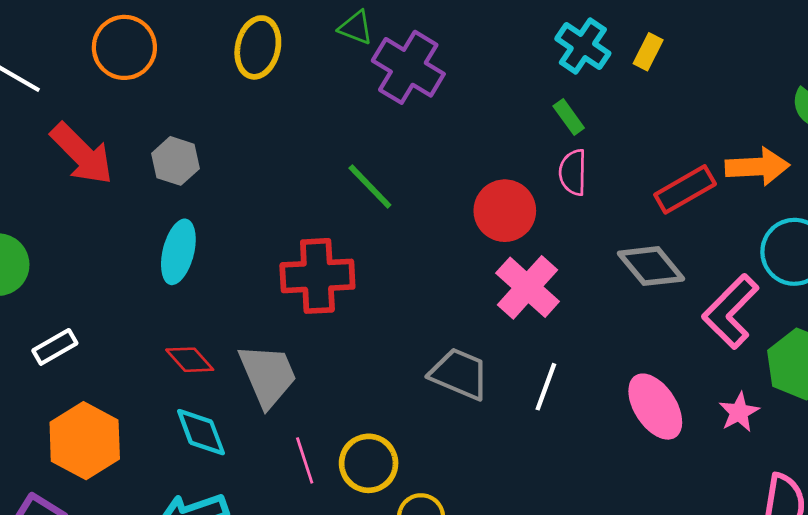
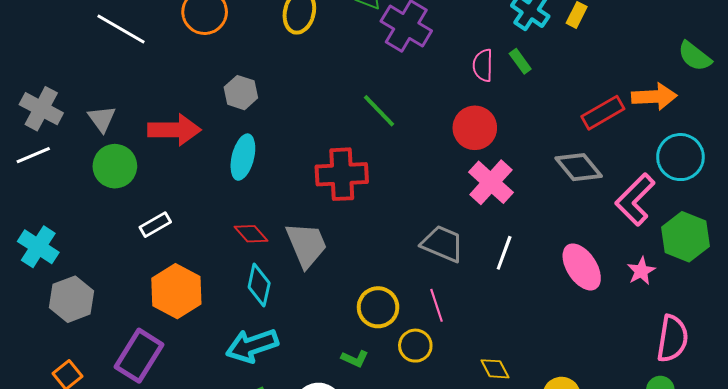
red arrow: (82, 154) -> (174, 130), moved, turned -45
pink semicircle: (573, 172) -> (483, 65), moved
cyan diamond: (201, 432) -> (259, 285), turned 33
pink line: (305, 460) -> (436, 305), moved

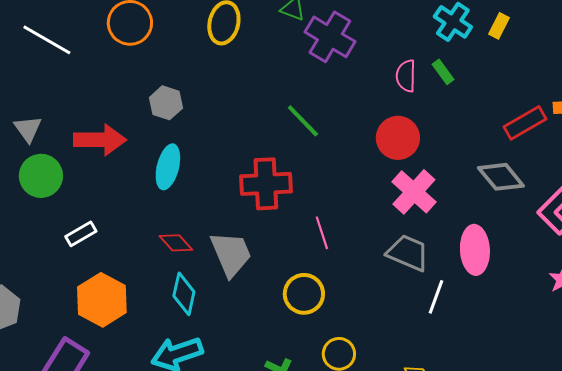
gray trapezoid: (443, 244) -> (408, 253), moved
white line: (504, 253) -> (436, 297), moved
pink ellipse: (582, 267) -> (475, 250), moved, turned 30
pink line: (436, 305) -> (322, 233), moved
yellow circle: (378, 307) -> (304, 294), moved

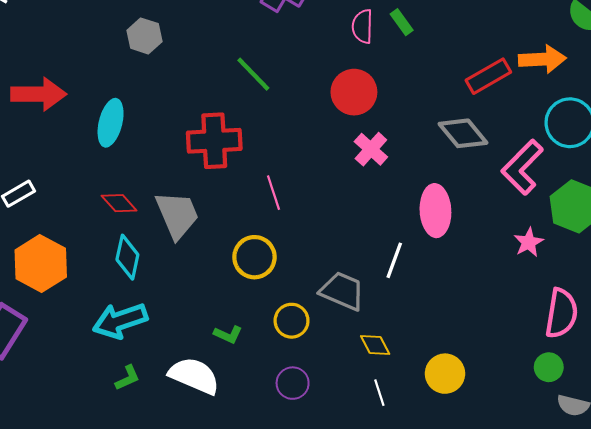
gray hexagon: (166, 103) -> (144, 36), moved
pink cross: (414, 192) -> (371, 149), size x0.7
gray trapezoid: (408, 253) -> (342, 291), moved

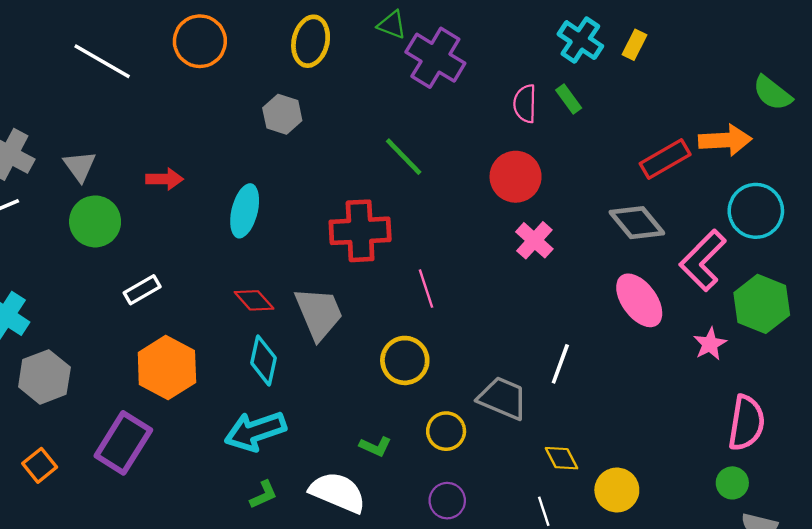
red arrow: (39, 94) -> (165, 179), size x0.6
pink ellipse: (435, 211) -> (639, 300), moved, turned -33
yellow diamond: (375, 345) -> (561, 458), moved

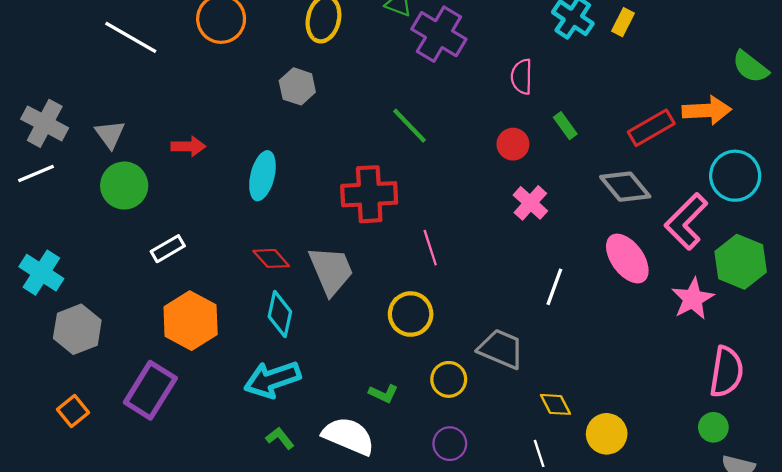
green rectangle: (569, 99) -> (565, 126), moved
red circle: (516, 177) -> (513, 144), size x0.7
pink star: (710, 344) -> (693, 299), size x1.4
white line: (560, 364) -> (554, 287), moved
green L-shape: (263, 495) -> (280, 438), turned -104

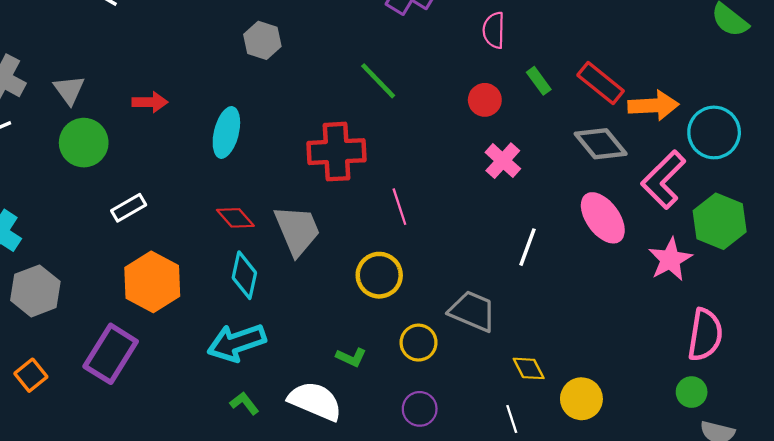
orange arrow: (707, 110) -> (653, 106), moved
red rectangle: (651, 128) -> (601, 83), moved, turned 69

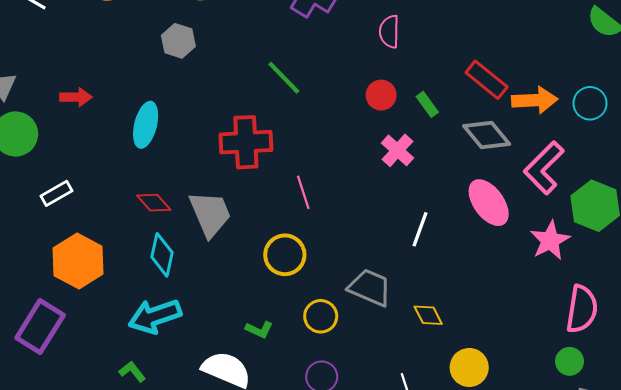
green rectangle: (539, 81) -> (427, 104), moved
cyan circle: (714, 132) -> (590, 103), moved, size x0.7
yellow diamond: (529, 368) -> (428, 315), moved
green L-shape: (244, 403) -> (132, 372), moved

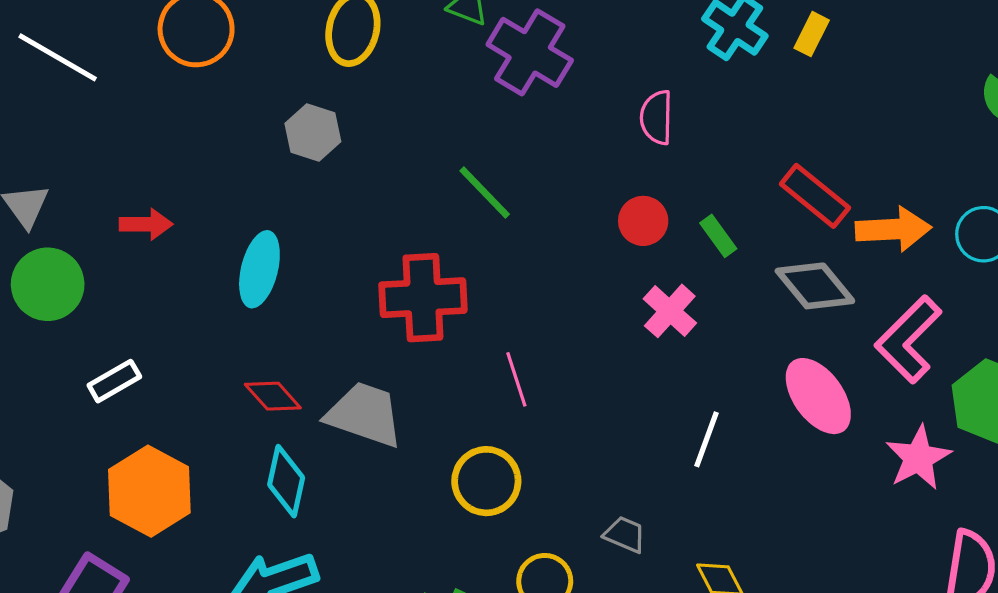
gray trapezoid: (210, 214) -> (365, 414), turned -48
gray trapezoid: (370, 288) -> (625, 534), size x0.6

